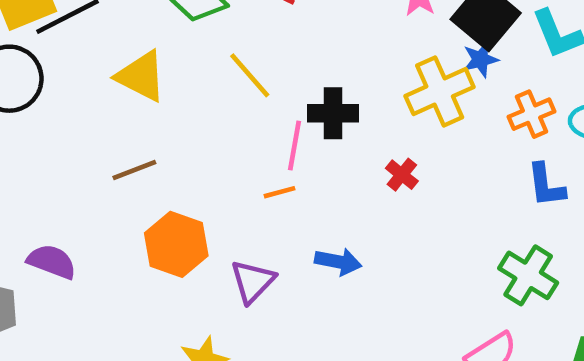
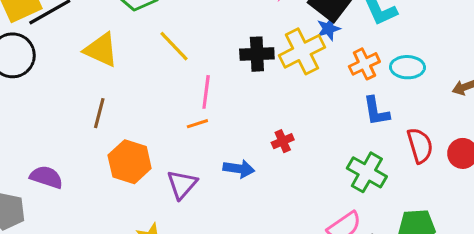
black cross: (333, 113) -> (257, 54), moved
brown line: (134, 170) -> (99, 113), turned -52
red cross: (402, 175) -> (283, 141), moved, turned 30

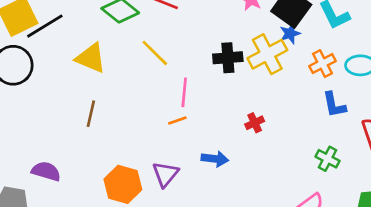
red cross: (283, 141) -> (255, 123), moved
orange hexagon: (130, 162) -> (123, 184), moved
green cross: (367, 172) -> (328, 159), size x0.7

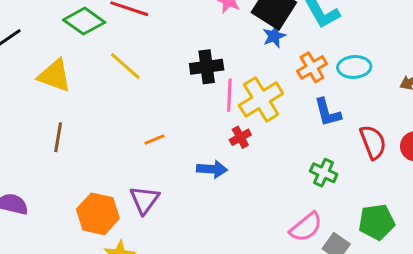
yellow cross: (267, 54) -> (261, 99), moved
pink line: (184, 92) -> (229, 95), moved
blue arrow: (215, 159) -> (212, 169), moved

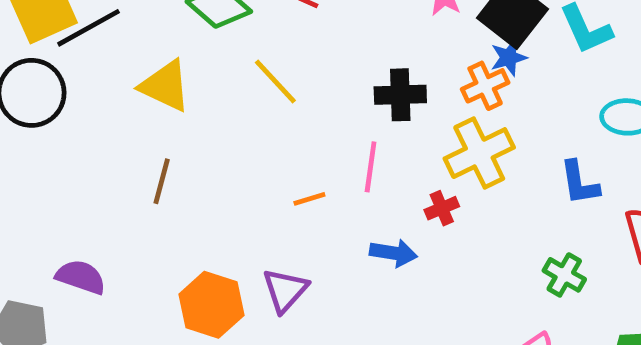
orange cross: (312, 67) -> (485, 86), moved
pink line: (229, 95) -> (371, 167), moved

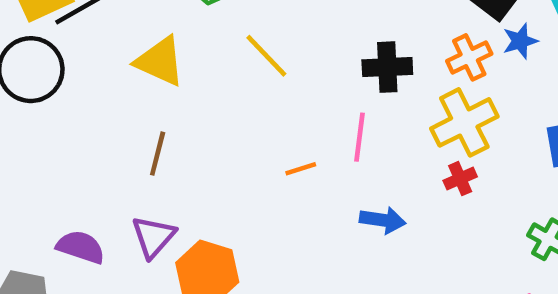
blue star: (509, 58) -> (520, 41), moved
red cross: (442, 208) -> (460, 179), moved
purple triangle: (285, 290) -> (154, 237), moved

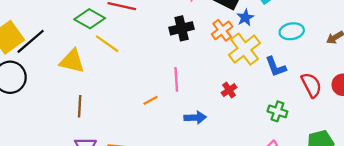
yellow line: (266, 56) -> (107, 44), moved
black cross: (387, 67) -> (182, 28), moved
yellow cross: (464, 122) -> (244, 49), moved

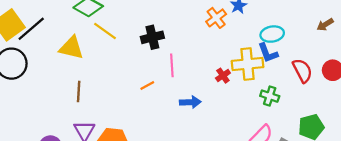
black cross: (182, 28) -> (152, 37), moved
cyan ellipse: (292, 31) -> (272, 34), moved
yellow cross: (244, 49) -> (248, 64), moved, turned 32

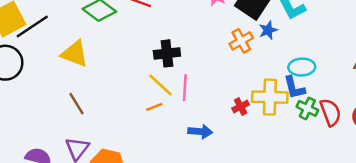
yellow line: (105, 31) -> (161, 85), moved
brown line: (79, 91) -> (76, 104), turned -42
green cross: (270, 96) -> (307, 108), moved

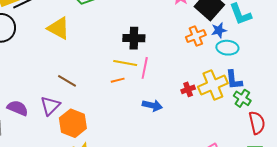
cyan ellipse: (302, 67) -> (227, 48), moved
yellow line: (161, 85) -> (125, 63), turned -40
yellow cross: (270, 97) -> (213, 85), turned -32
brown line: (76, 104) -> (67, 81), moved, turned -36
red semicircle: (330, 112) -> (257, 123), moved

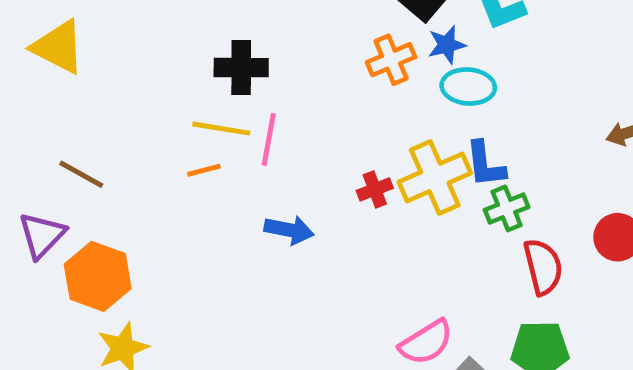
green cross: (242, 98) -> (507, 208), turned 36

